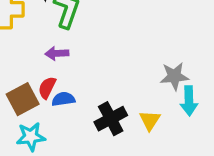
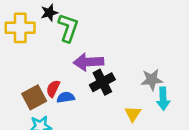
purple arrow: (57, 53) -> (88, 62), moved, size x1.6
black cross: (111, 119) -> (102, 82), moved

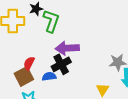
black cross: (102, 82) -> (61, 64), moved
red semicircle: (53, 89) -> (29, 63), moved

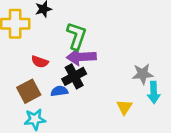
green L-shape: (51, 21) -> (77, 36), moved
red semicircle: (29, 63) -> (40, 62), moved, turned -96

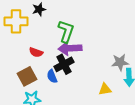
blue semicircle: (59, 91) -> (52, 76), turned -104
yellow triangle: (124, 107) -> (105, 89), turned 48

